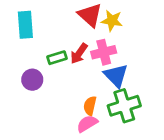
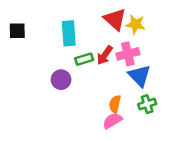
cyan rectangle: (25, 25) -> (69, 33), moved
green cross: (124, 106) -> (147, 104), size x0.6

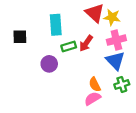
black square: (17, 31) -> (20, 37), moved
pink cross: (128, 54) -> (116, 40), moved
orange semicircle: (115, 104) -> (95, 84), turned -40

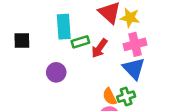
green rectangle: (69, 47) -> (80, 42), moved
green cross: (122, 84) -> (126, 97), moved

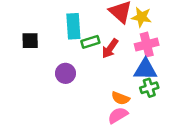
blue triangle: (134, 69) -> (145, 69), turned -45
orange semicircle: (110, 97) -> (120, 98), turned -42
green cross: (126, 97) -> (149, 88), moved

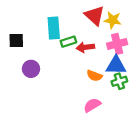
red arrow: (110, 48) -> (85, 47), turned 48
purple circle: (65, 73) -> (31, 69), moved
orange semicircle: (120, 98) -> (94, 76), moved

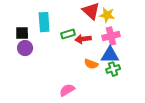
cyan rectangle: (54, 28) -> (44, 22), moved
purple circle: (31, 69) -> (25, 48), moved
pink semicircle: (92, 105) -> (67, 90), moved

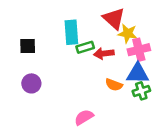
yellow star: (107, 15) -> (128, 33), moved
cyan rectangle: (44, 22) -> (71, 32), moved
purple circle: (25, 48) -> (31, 83), moved

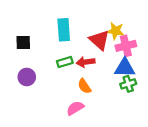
red triangle: (114, 18) -> (99, 40), moved
green rectangle: (85, 47) -> (65, 62), moved
red arrow: (104, 53) -> (86, 62), moved
orange semicircle: (114, 85) -> (84, 86), moved, turned 35

